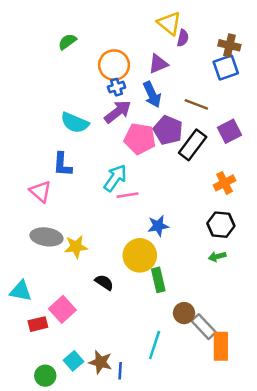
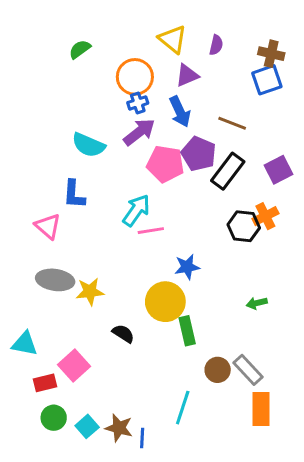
yellow triangle: (169, 23) -> (173, 39), moved
purple square: (229, 131) -> (278, 170), moved
black hexagon: (221, 225) -> (244, 226), moved
gray rectangle: (204, 327) -> (248, 370), moved
green circle: (45, 376) -> (54, 418), moved

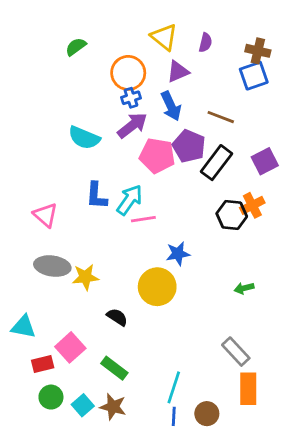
blue L-shape: (74, 194) -> (96, 196), moved
green rectangle: (187, 331) -> (114, 368), moved, turned -40
brown circle: (218, 370) -> (207, 414), moved
blue line: (142, 438) -> (174, 416), moved

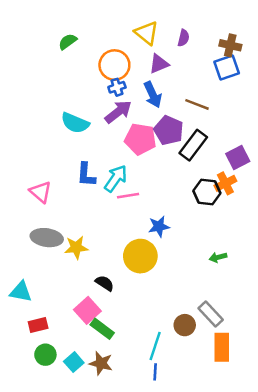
purple square: (265, 161) -> (238, 157), moved
pink square: (70, 347) -> (87, 310), moved
brown circle: (207, 414) -> (185, 325), moved

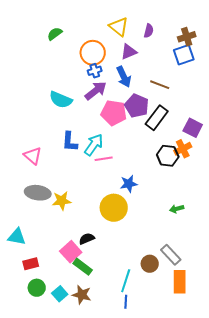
brown cross: (230, 45) -> (187, 37), turned -30
purple square: (238, 157) -> (193, 128), turned -36
black semicircle: (105, 283) -> (87, 239), moved, turned -56

